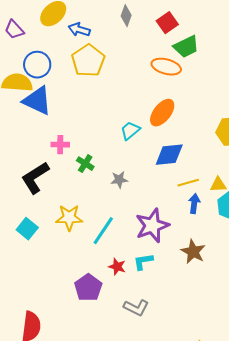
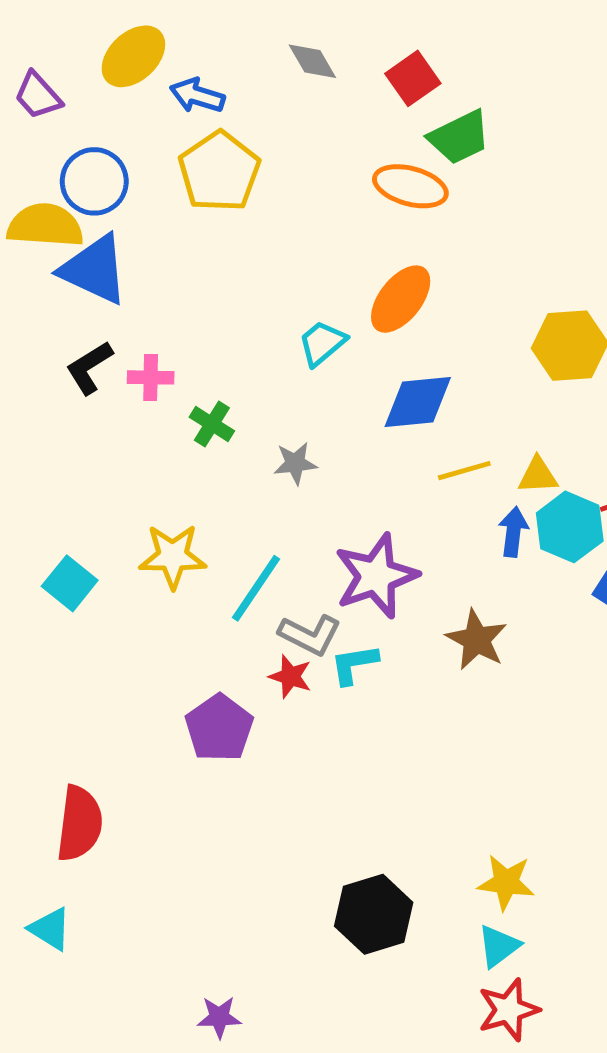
gray diamond: (126, 16) -> (312, 61), turned -50
black L-shape: (35, 178) -> (89, 368), moved, size x0.7
blue arrow: (194, 204) -> (513, 532), moved
gray L-shape: (136, 308) -> (310, 635), moved

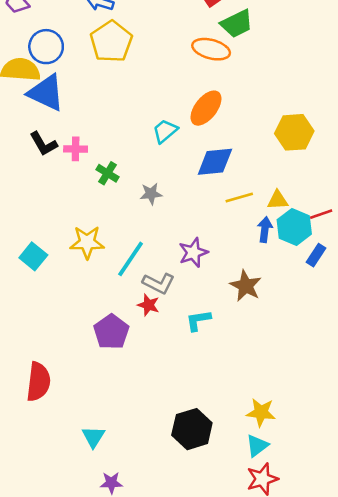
black L-shape: (89, 368) -> (44, 144), turned -88
purple star: (376, 576) -> (193, 253), size x0.7
cyan L-shape: (354, 664) -> (198, 320), moved
cyan triangle: (50, 929) -> (93, 437), moved, turned 30

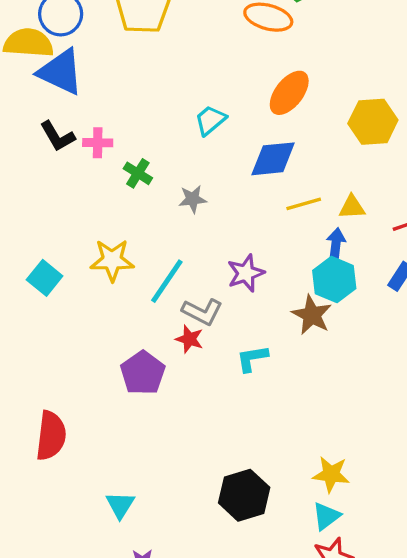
orange ellipse: (206, 108) -> (289, 93), moved
cyan hexagon: (294, 227) -> (334, 280), moved

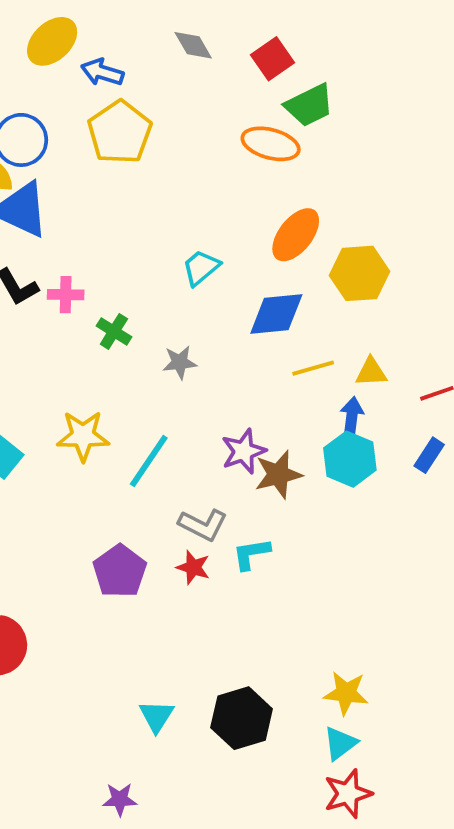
yellow hexagon: (373, 122) -> (360, 273), moved
gray L-shape: (202, 312) -> (203, 525), moved
brown star: (312, 315) -> (278, 475), moved, turned 30
red star: (189, 339) -> (193, 567), moved
cyan triangle: (120, 505) -> (156, 716), moved

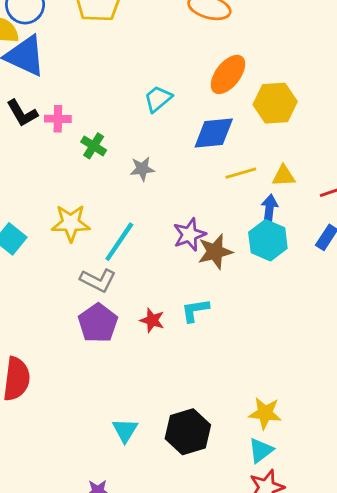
gray L-shape: (203, 525) -> (98, 280), moved

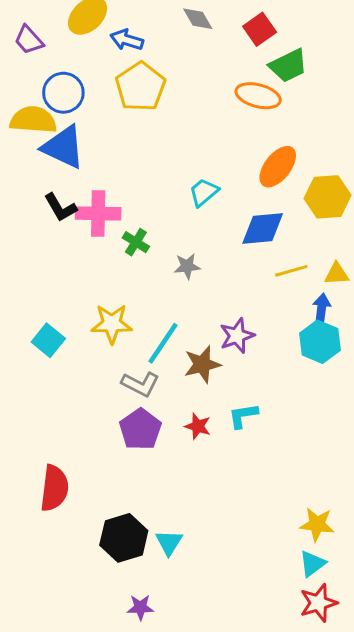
pink cross: (58, 119) -> (98, 213), size x1.6
brown star: (215, 252) -> (202, 364), moved
black hexagon: (188, 432) -> (124, 538), moved

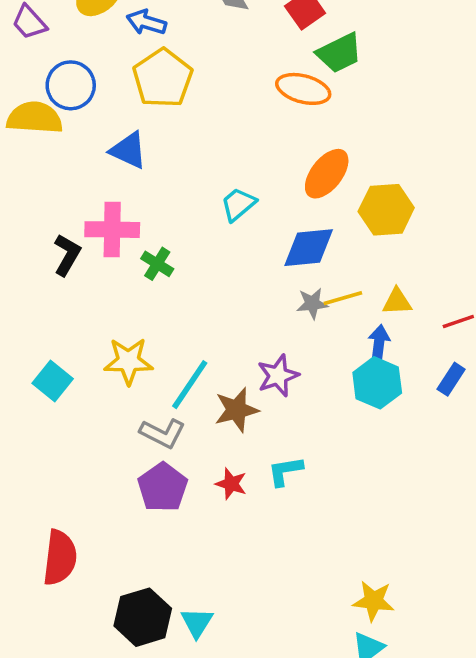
blue triangle: (63, 147) -> (128, 150), moved, size x0.7
black L-shape: (60, 207) -> (67, 255), moved, turned -120
gray star: (187, 266) -> (312, 303), moved

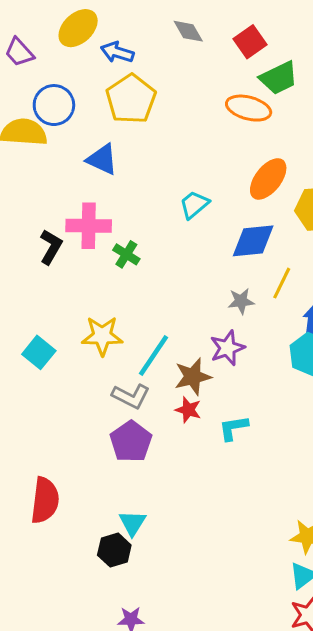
yellow line: (343, 298) -> (282, 283), turned -48
gray star: (312, 303) -> (241, 301), moved
red star: (231, 484) -> (188, 410), moved
black hexagon: (143, 617) -> (114, 550), size x0.7
cyan triangle: (197, 623) -> (132, 523), moved

